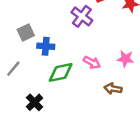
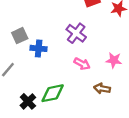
purple cross: (82, 16) -> (76, 33), moved
green diamond: (61, 72) -> (53, 93), moved

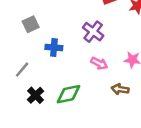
gray square: (20, 36) -> (31, 24), moved
black cross: (28, 101) -> (36, 95), moved

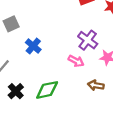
purple cross: (93, 32) -> (88, 40), moved
blue cross: (54, 48) -> (33, 46), turned 35

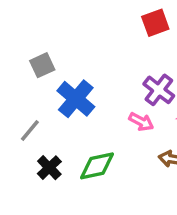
blue cross: (33, 46) -> (76, 99), size x1.5

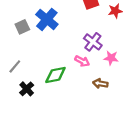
blue cross: (76, 99) -> (47, 19), moved
green diamond: (97, 166) -> (55, 75), moved

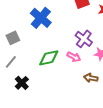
gray square: (22, 27) -> (13, 38), moved
green diamond: (55, 75) -> (49, 58), moved

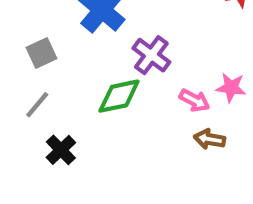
purple cross: (84, 39) -> (151, 55), moved
pink arrow: (74, 57) -> (194, 100), moved

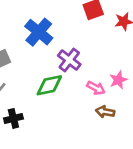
pink star: (231, 87) -> (118, 80), turned -30
black cross: (61, 150) -> (13, 118), turned 30

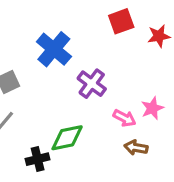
green diamond: (49, 85) -> (67, 138), moved
black cross: (13, 118) -> (38, 159), moved

